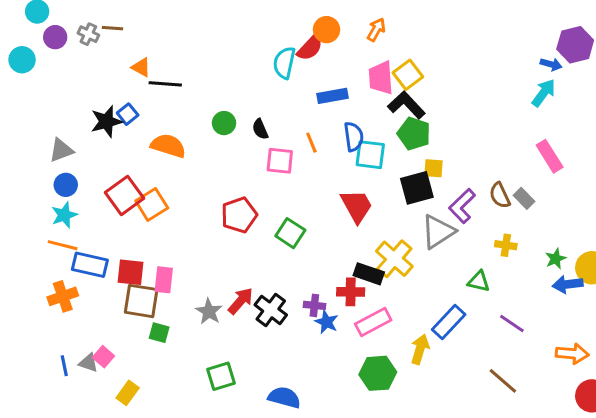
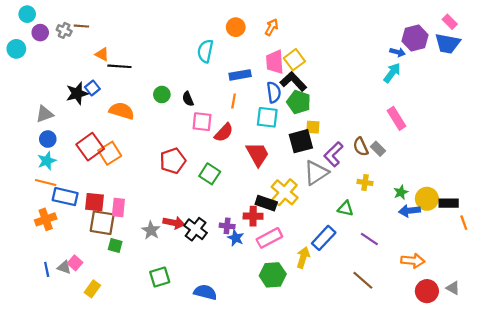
red semicircle: (310, 48) -> (224, 133), moved
blue semicircle: (354, 137) -> (274, 92), moved
orange line: (311, 143) -> (234, 101), moved, turned 32
red arrow: (241, 301) -> (174, 223), turned 60

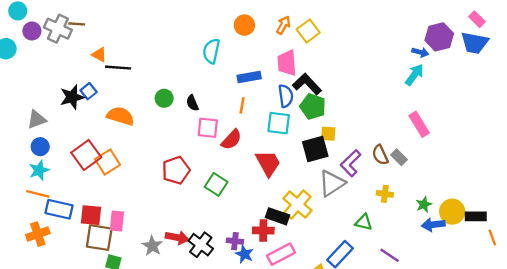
gray cross: (64, 30) -> (58, 29), size x1.6
yellow square: (294, 60) -> (308, 31), moved

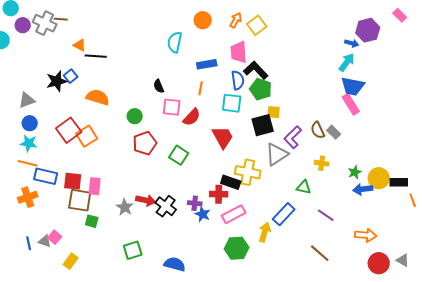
blue trapezoid: (475, 43) -> (353, 86), moved
green circle: (164, 98) -> (135, 116), moved
cyan star: (39, 170) -> (29, 143), turned 30
yellow cross: (298, 205) -> (248, 172), turned -30

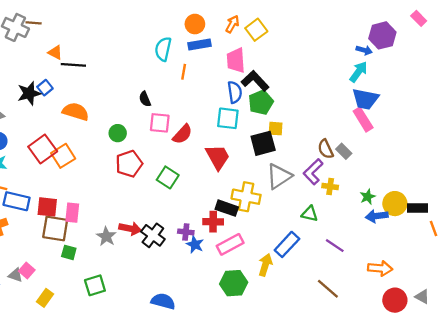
blue rectangle: (207, 64) -> (199, 44), moved
orange line: (201, 88) -> (184, 72), moved
green pentagon: (261, 89) -> (261, 102), turned 30
purple L-shape: (293, 137) -> (313, 172), moved
green square: (133, 250) -> (95, 285), moved

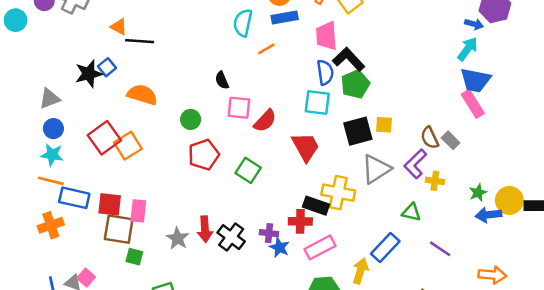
orange line: (184, 72) -> (266, 49), turned 49
yellow square: (276, 129) -> (384, 125), moved
red arrow: (130, 229) -> (205, 229), turned 75

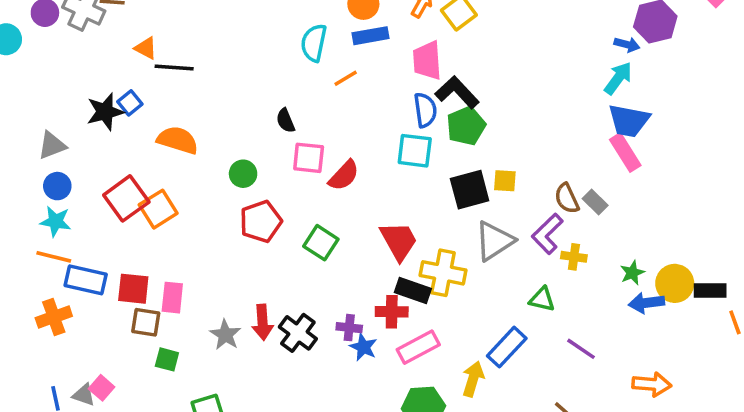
red trapezoid: (306, 147) -> (399, 241), moved
brown square: (119, 229) -> (146, 322), size x0.7

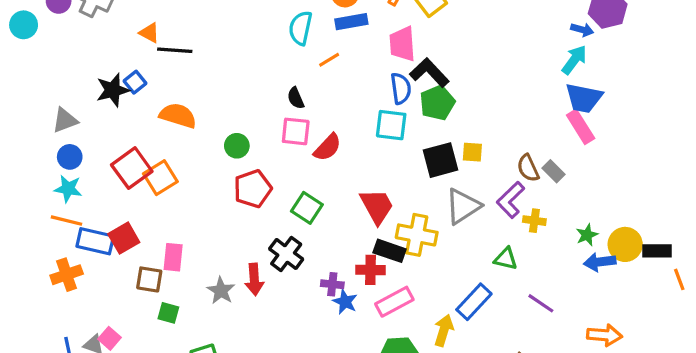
black semicircle: (286, 121) -> (296, 98), moved
red square: (133, 289) -> (124, 238), moved, turned -36
black cross: (298, 333) -> (286, 254), moved

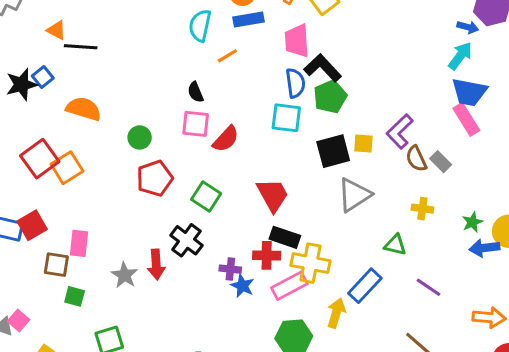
purple L-shape: (511, 200) -> (400, 131), moved
yellow cross: (417, 235) -> (310, 263), moved

